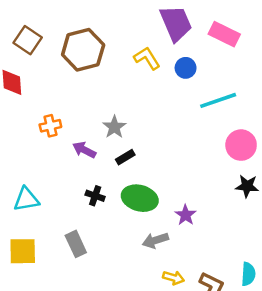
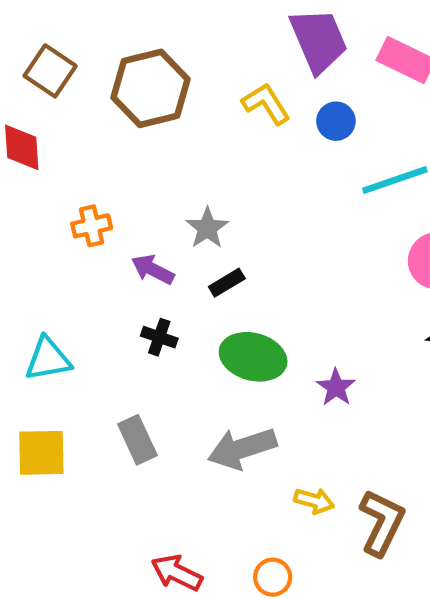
black cross: (95, 196) -> (159, 337), moved
gray arrow: (155, 240) -> (242, 448), moved, size x1.4

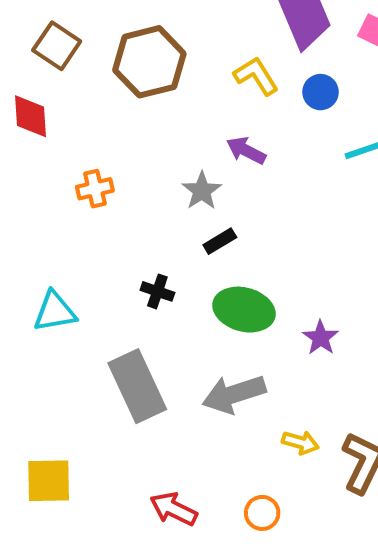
purple arrow: (153, 269) -> (246, 150), moved
gray rectangle: (137, 440) -> (137, 386), size x1.6
yellow square: (41, 453) -> (49, 481), moved

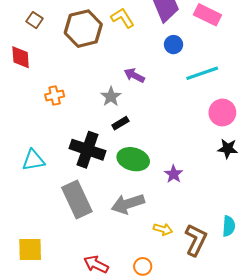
brown square: (57, 46) -> (34, 20), size x0.7
yellow L-shape: (256, 76) -> (123, 18), moved
black cross: (157, 291) -> (88, 150), size x2.0

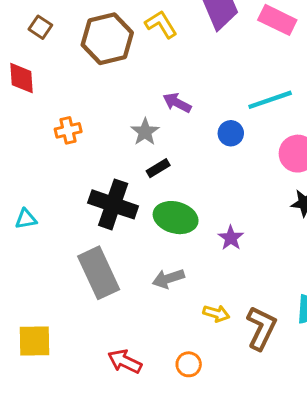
blue circle: (174, 45) -> (231, 133), moved
cyan triangle: (33, 160) -> (26, 219), moved, size x0.7
gray arrow: (128, 204) -> (168, 279), size x0.7

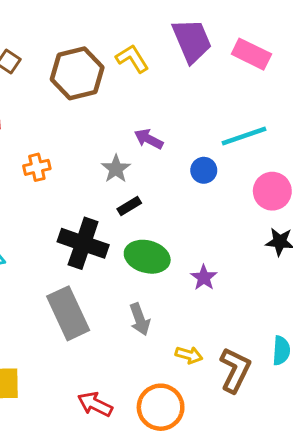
gray arrow: (168, 279) -> (140, 319), turned -92
orange circle: (189, 364) -> (161, 407), size x1.8

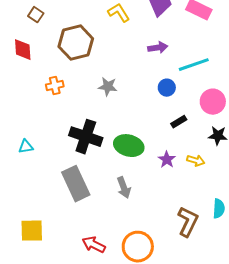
brown hexagon: (77, 73) -> (76, 43), moved
purple arrow: (149, 139) -> (158, 48), moved, turned 144
gray star: (116, 169) -> (108, 87), turned -30
black rectangle: (129, 206) -> (179, 122), moved
yellow arrow: (189, 355) -> (196, 161), moved

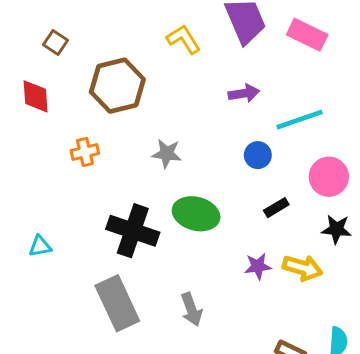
green ellipse: (129, 146) -> (196, 214), moved
purple star: (167, 160) -> (258, 266), turned 30
yellow arrow: (196, 161) -> (303, 268), size x1.4

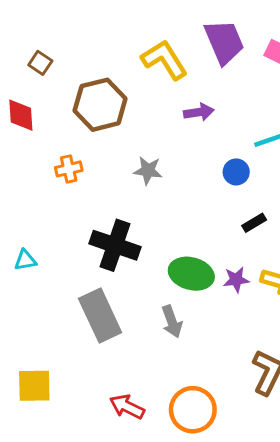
yellow L-shape: (184, 39) -> (164, 60), size x1.4
purple arrow: (244, 93) -> (199, 112), moved
green ellipse: (196, 214) -> (191, 274), moved

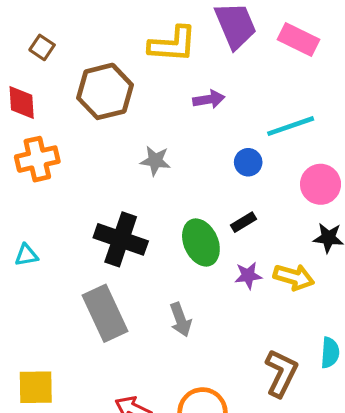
yellow L-shape: (164, 60) -> (173, 44), turned 126
orange cross: (69, 169) -> (37, 159), moved, size x1.5
black rectangle: (254, 223) -> (243, 222), moved
green ellipse: (191, 274) -> (201, 242), moved, turned 51

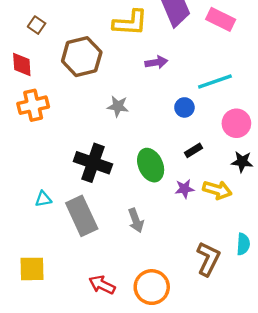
black rectangle: (243, 222) -> (194, 150), moved
cyan triangle: (26, 255) -> (43, 199), moved

